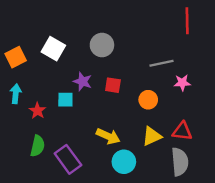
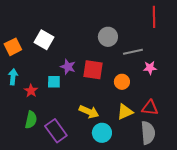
gray circle: (102, 45) -> (108, 37), moved
red square: (113, 85) -> (93, 70), size x1.5

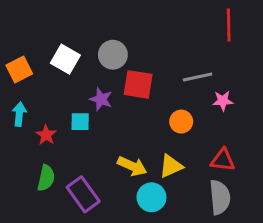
gray circle: (108, 37) -> (113, 55), moved
red square: (93, 70) -> (138, 84), moved
yellow triangle: (125, 112) -> (171, 166), moved

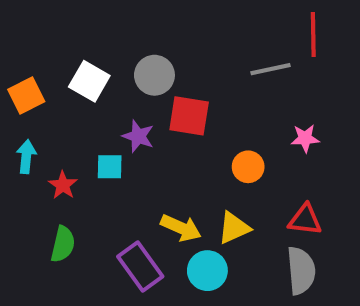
gray line: (198, 77) -> (271, 69), moved
purple rectangle: (83, 194) -> (140, 267), moved

